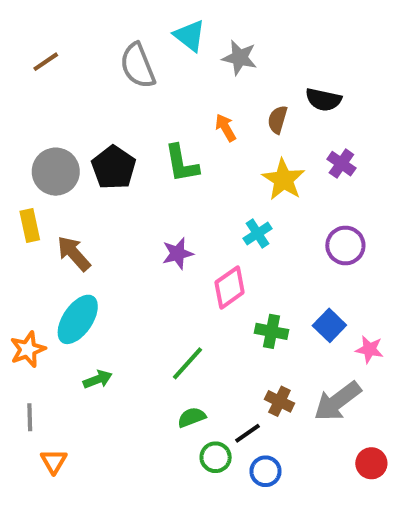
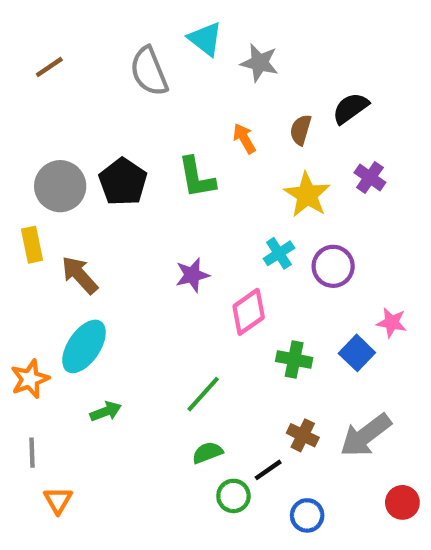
black semicircle: (323, 100) -> (350, 108), turned 132
purple circle: (345, 245) -> (333, 266), moved
pink star: (369, 349) -> (392, 323), moved
blue circle: (266, 471) -> (307, 515), moved

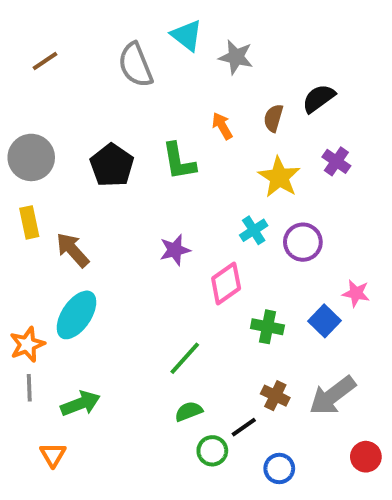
gray circle: (60, 186) -> (31, 157), moved
green arrow: (106, 411) -> (80, 404), moved, size x1.4
gray line: (32, 453) -> (29, 388), moved

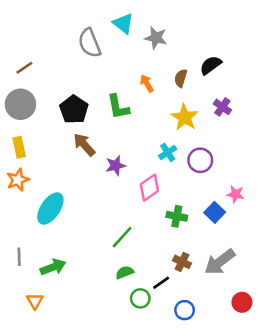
brown line: (45, 61) -> (24, 68), moved
brown arrow: (73, 250) -> (84, 145), moved
orange star: (27, 344) -> (18, 180), moved

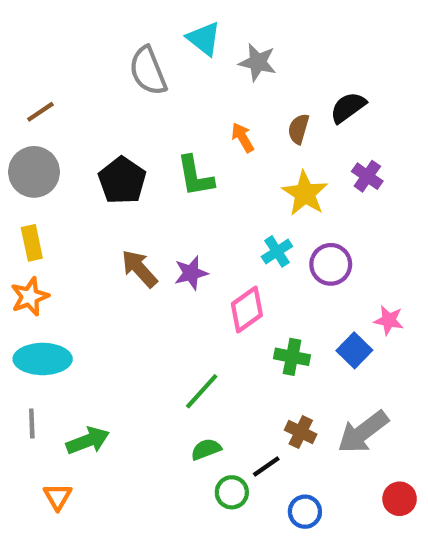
brown arrow: (84, 145) -> (139, 269), moved
cyan ellipse: (50, 208) -> (43, 359), moved, turned 56

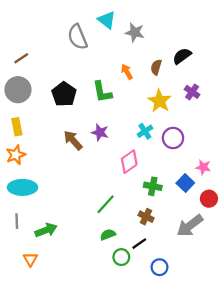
purple star: (191, 273) -> (100, 132), moved, turned 30
brown cross: (301, 432) -> (146, 217), moved
red circle: (400, 499) -> (209, 199), moved

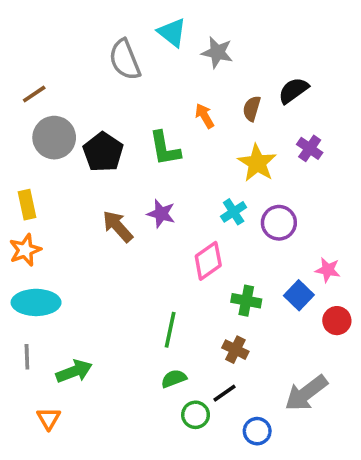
gray circle: (18, 90) -> (54, 138), moved
green line: (106, 204) -> (170, 330), turned -30
gray arrow: (190, 226) -> (306, 393), moved

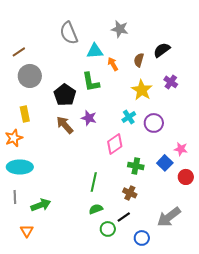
cyan triangle: (172, 32) -> (95, 51), moved, turned -42
black pentagon: (103, 152) -> (65, 95), moved
yellow rectangle: (27, 205) -> (25, 114), moved

